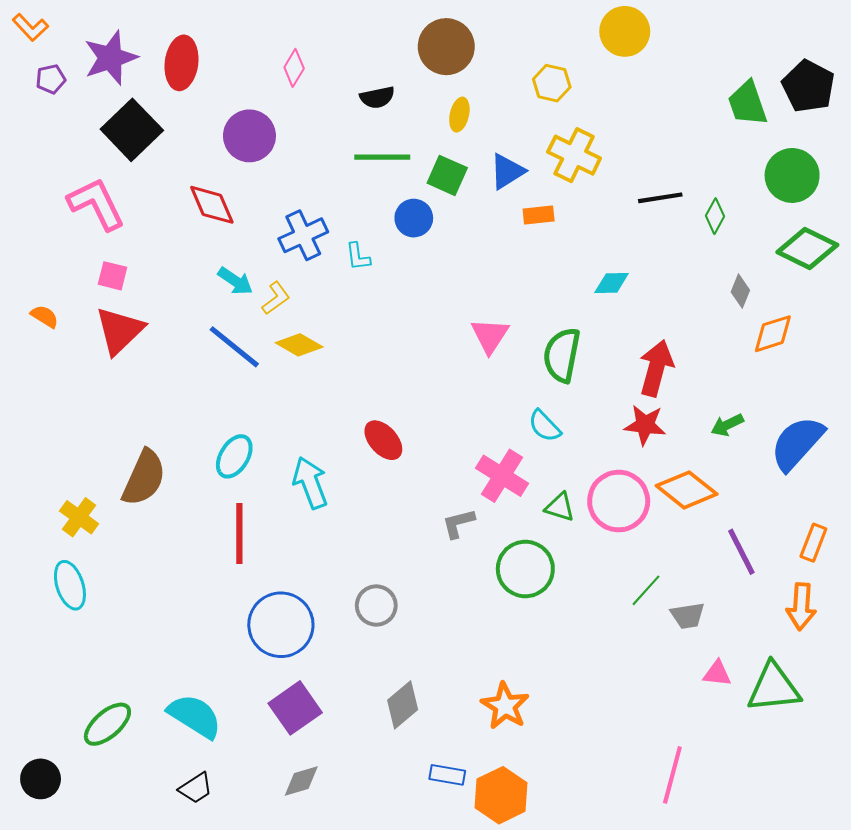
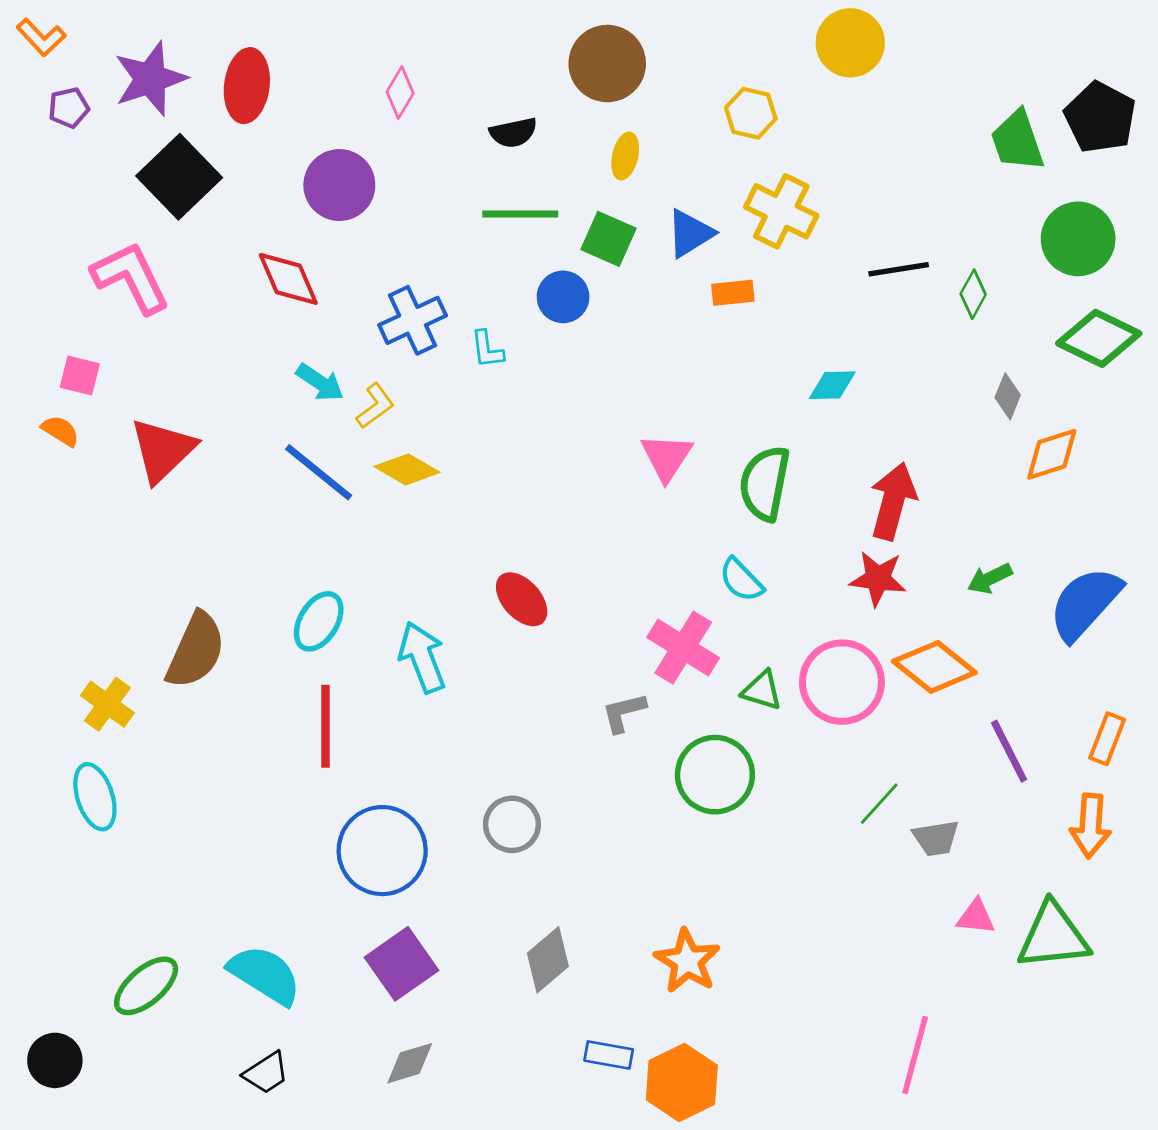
pink square: (113, 276) -> (80, 376), moved

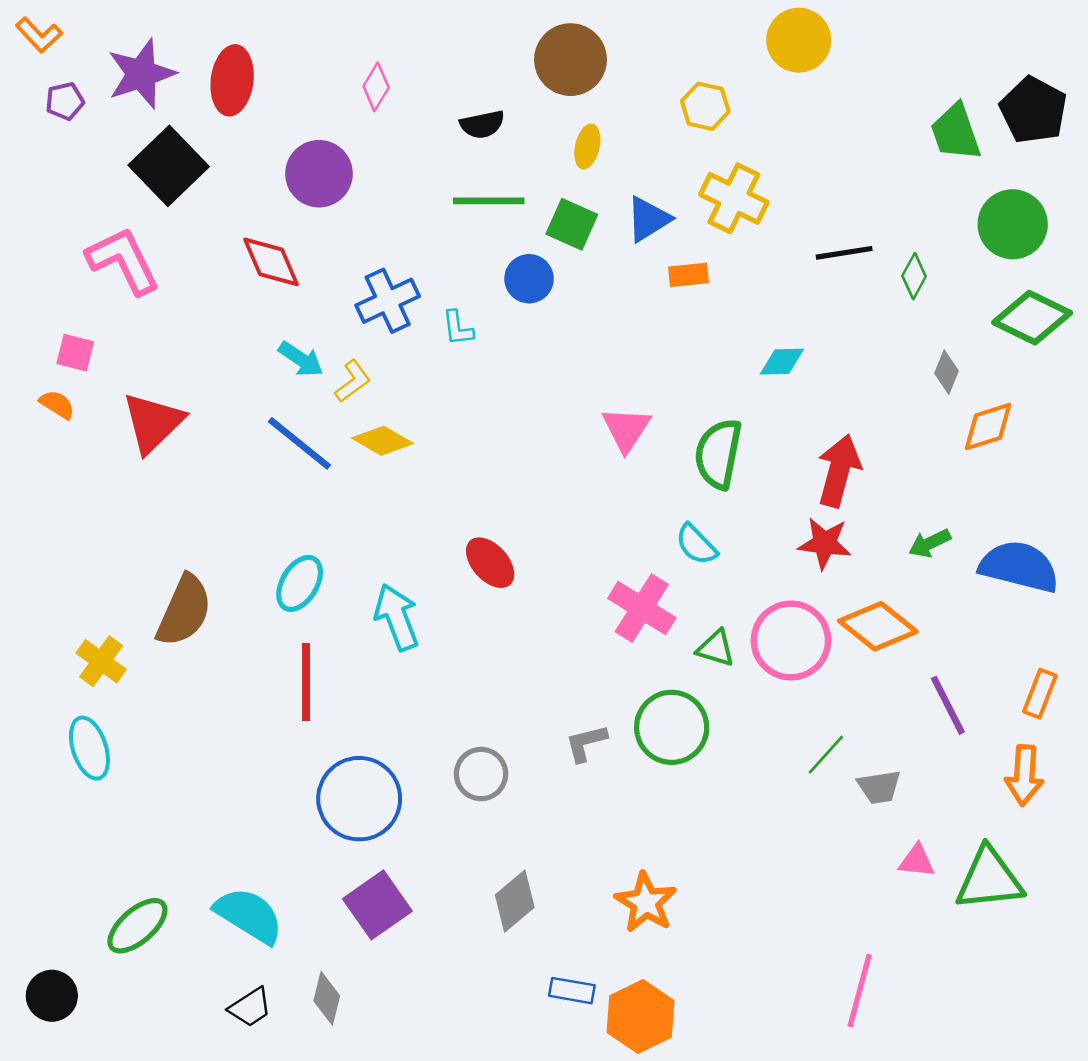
blue semicircle: (1085, 603) -> (1019, 567), turned 62
gray L-shape: (624, 712) -> (586, 743), moved
gray diamond: (410, 1063) -> (327, 998), moved, turned -60

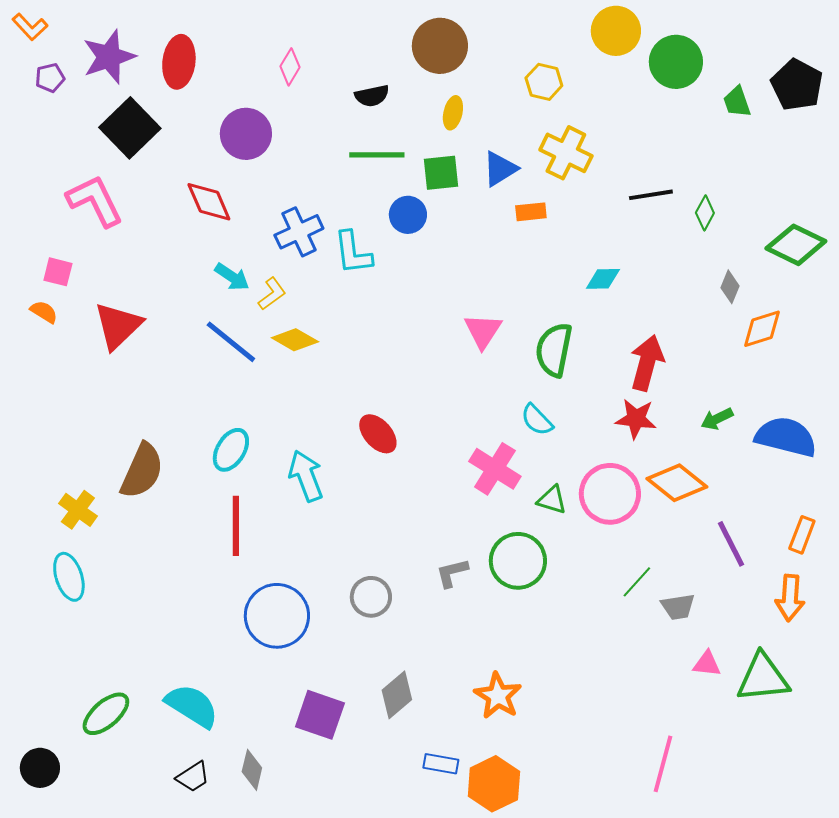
green trapezoid: (956, 132) -> (737, 102), size x0.7
green square: (572, 224) -> (441, 173), turned -30
green circle: (1013, 224) -> (676, 62), moved
cyan L-shape: (458, 328) -> (353, 253), size x1.6
purple square: (377, 905) -> (320, 715), moved, turned -36

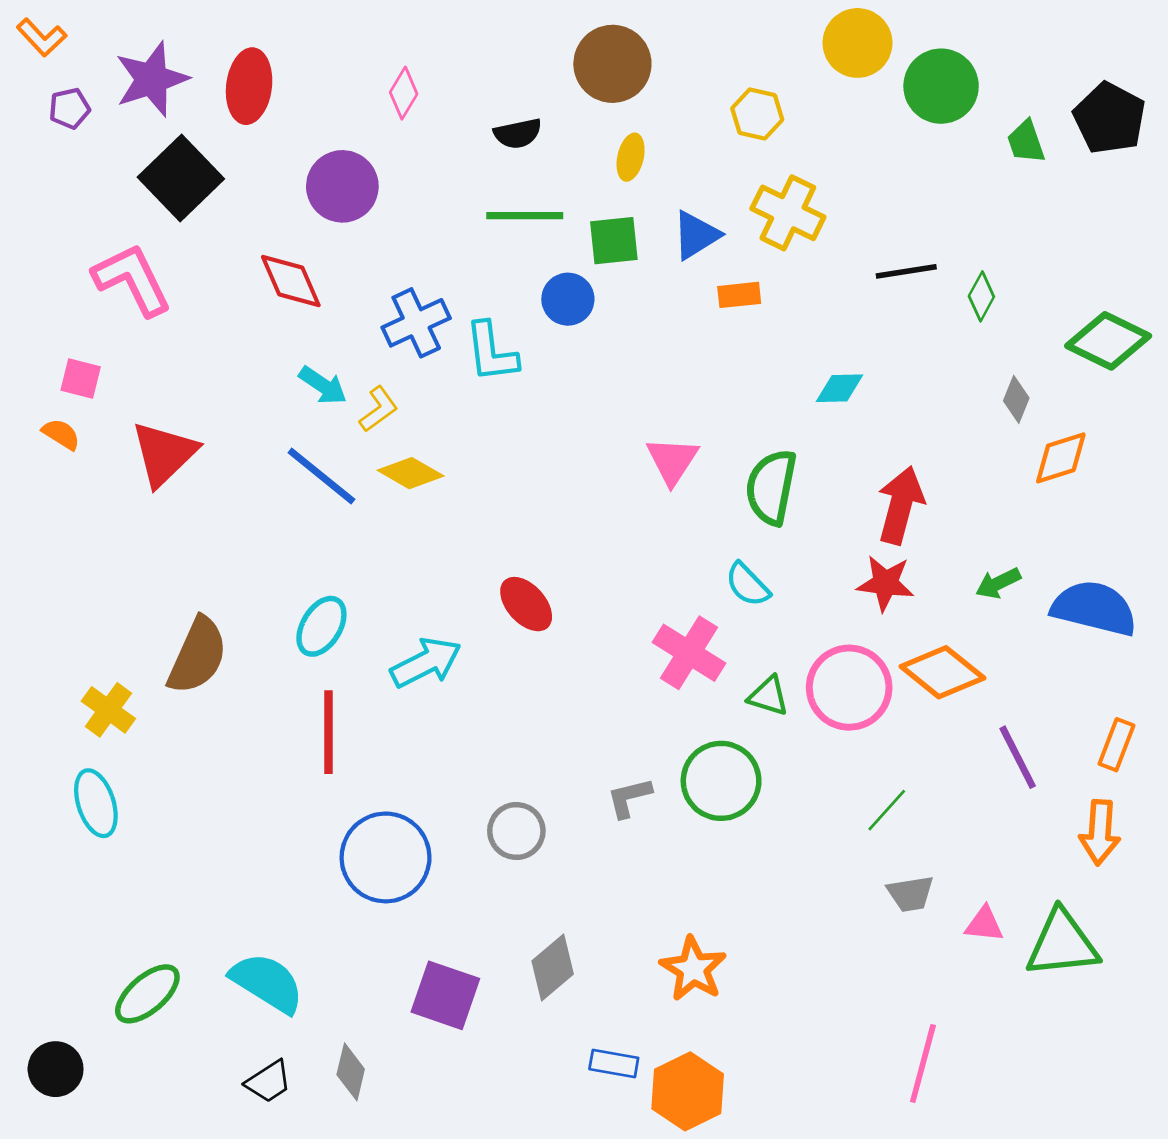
cyan arrow: (306, 476) -> (426, 663), turned 84
gray trapezoid: (678, 607) -> (910, 894), moved

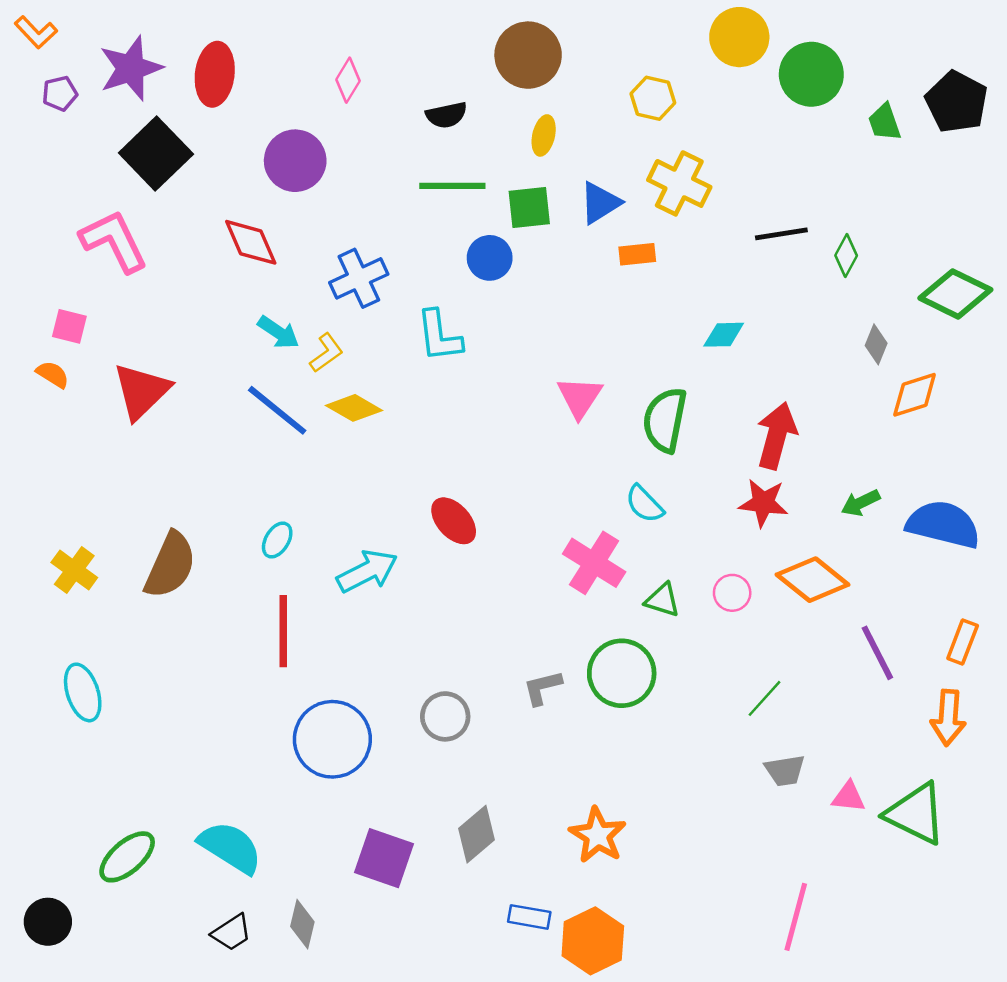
cyan L-shape: (491, 352) -> (439, 336), moved
cyan ellipse: (321, 626) -> (277, 540), size x0.7
pink circle: (849, 688) -> (732, 593), size x0.5
yellow cross: (108, 710) -> (74, 570), moved
green triangle: (1062, 944) -> (916, 814), turned 32

